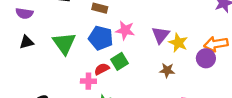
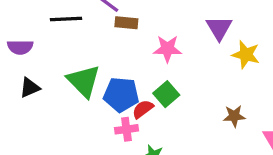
purple triangle: (161, 35) -> (219, 28), moved
blue pentagon: (101, 38) -> (121, 95), moved
brown star: (167, 70) -> (234, 116), moved

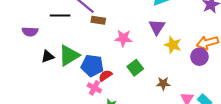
green triangle: (84, 81) -> (69, 56), turned 40
black triangle: (30, 88) -> (48, 56), moved
green square: (166, 94) -> (135, 68), moved
pink cross: (126, 129) -> (94, 88), turned 32

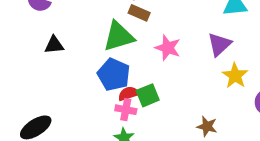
green triangle: (69, 56) -> (119, 36), moved
green square: (135, 68) -> (148, 95), moved
pink cross: (94, 88) -> (126, 110), moved, turned -32

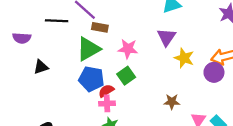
green square: (148, 95) -> (126, 76), moved

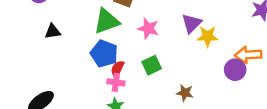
yellow star: (184, 58) -> (208, 36), moved, turned -30
green square: (126, 76) -> (152, 65), moved
red semicircle: (106, 91) -> (117, 69), turned -42

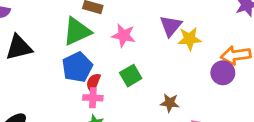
black triangle: (53, 31) -> (19, 47), size x1.5
blue pentagon: (104, 54) -> (77, 67), turned 30

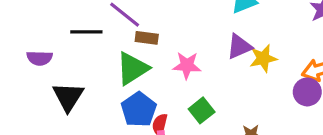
purple triangle: (171, 26) -> (239, 47), turned 35
black triangle: (19, 47) -> (68, 97), turned -36

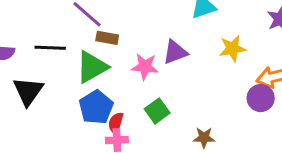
black line: (86, 32) -> (50, 48), moved
purple triangle: (239, 47) -> (175, 52), moved
yellow star: (263, 58) -> (232, 48), moved

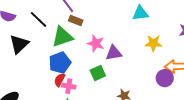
black line: (50, 48) -> (39, 19), turned 30
purple triangle: (175, 52) -> (114, 53), moved
red semicircle: (116, 123) -> (60, 80), moved

